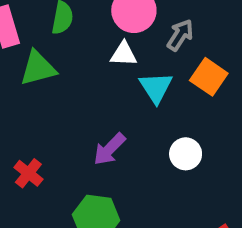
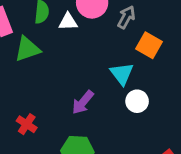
white triangle: (124, 54) -> (68, 22), moved
cyan triangle: (156, 87) -> (122, 74), moved

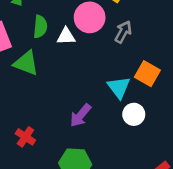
orange square: (149, 45) -> (147, 74), moved
green triangle: (27, 49) -> (26, 63), turned 40

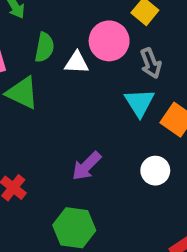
gray arrow: (123, 32) -> (151, 63), turned 125
cyan triangle: (119, 87) -> (139, 103), moved

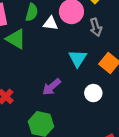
cyan triangle: (139, 103) -> (78, 58), moved

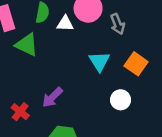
purple arrow: (52, 87) -> (52, 97), moved

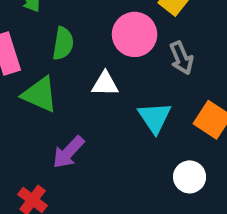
white triangle: (65, 24) -> (105, 84), moved
purple arrow: (52, 97) -> (68, 152), moved

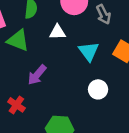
white circle: (190, 177) -> (98, 89), moved

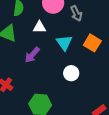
purple arrow: (37, 75) -> (32, 55), moved

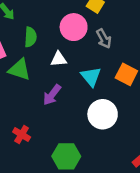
white circle: (71, 73) -> (103, 114), size x1.5

